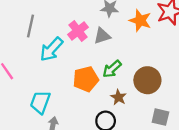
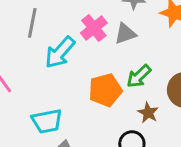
cyan trapezoid: (40, 102) -> (47, 121), turned -120

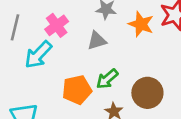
pink cross: (94, 28) -> (57, 25), moved

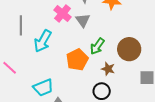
pink cross: (57, 25) -> (63, 13), moved
gray triangle: (97, 41) -> (83, 20), turned -35

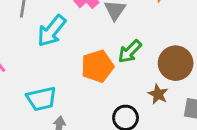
brown star: (108, 69) -> (158, 94), moved

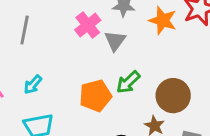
cyan arrow: (52, 31) -> (33, 85), moved, size x0.6

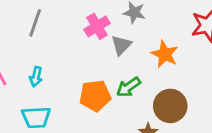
orange star: (163, 20) -> (165, 54), moved
cyan arrow: (33, 85) -> (36, 77), turned -36

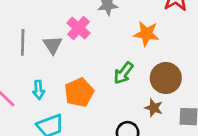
gray triangle: (121, 45) -> (53, 45), moved
orange pentagon: (95, 96) -> (79, 92), moved

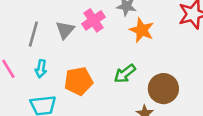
orange star: (146, 34) -> (142, 30), moved
gray line: (23, 42) -> (33, 34), moved

